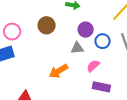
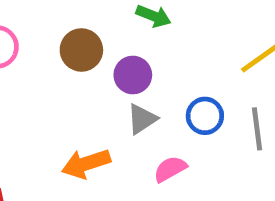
purple circle: (86, 30) -> (133, 75), moved
gray triangle: (77, 48) -> (142, 119), turned -40

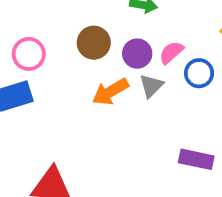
orange arrow: (86, 164) -> (110, 92), moved
pink semicircle: (170, 169) -> (171, 52), moved

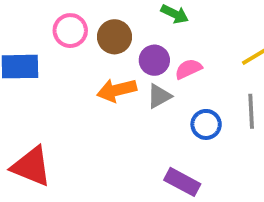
pink circle: (29, 54) -> (70, 31), moved
blue circle: (199, 73) -> (206, 124), moved

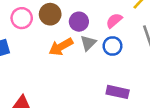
pink semicircle: (188, 69) -> (114, 21), moved
blue circle: (206, 124) -> (113, 46), moved

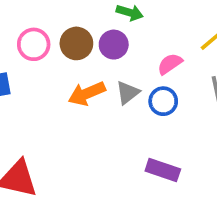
purple circle: (79, 22) -> (114, 45), moved

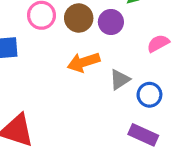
gray triangle: (128, 93) -> (120, 80), moved
blue circle: (163, 101) -> (149, 95), moved

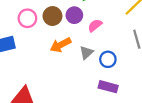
pink semicircle: (158, 43) -> (95, 25), moved

